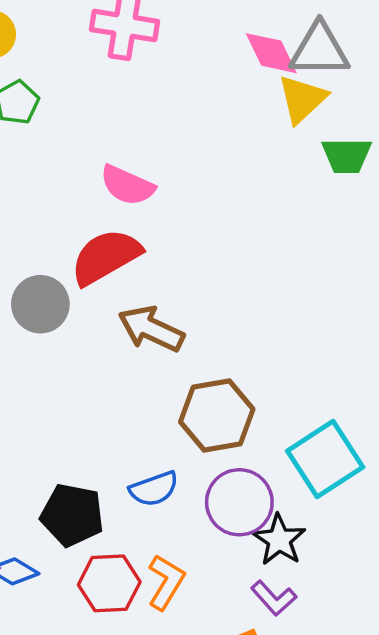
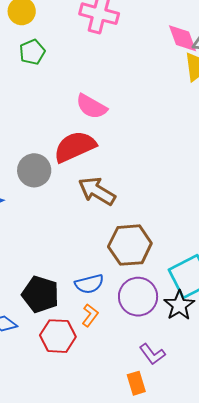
black star: (279, 540) -> (179, 305), moved
orange L-shape: (166, 582) -> (90, 315), moved, size x0.7

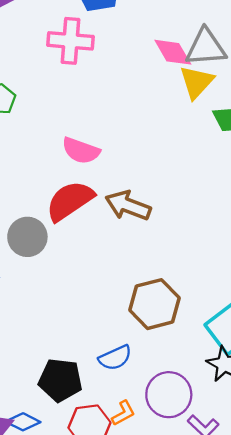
brown arrow: (97, 191) -> (128, 206), moved
purple circle: (138, 297) -> (169, 395), moved
orange L-shape: (90, 315) -> (123, 413), moved, turned 35

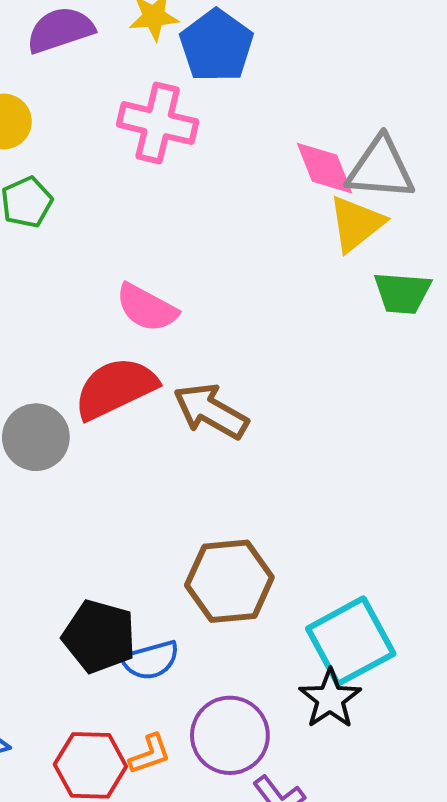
black pentagon: (60, 380) -> (99, 636), moved

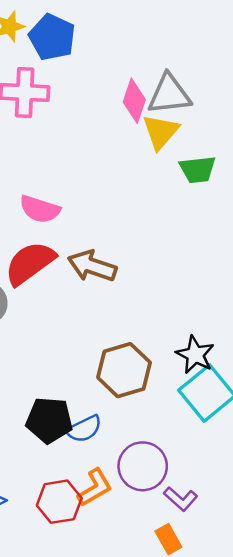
pink diamond: (325, 168) -> (134, 101), turned 51
black star: (330, 699) -> (195, 355), moved
orange L-shape: (150, 754) -> (95, 488), size x1.4

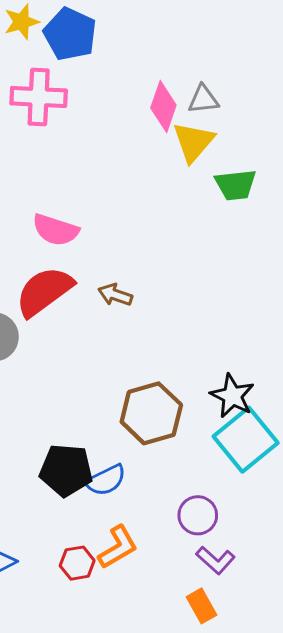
gray triangle: (169, 94) -> (203, 99), size x0.6
brown arrow: (92, 266) -> (115, 295), size x0.6
purple circle: (143, 466) -> (198, 515), moved, size x0.7
red hexagon: (59, 502) -> (77, 563), size x0.7

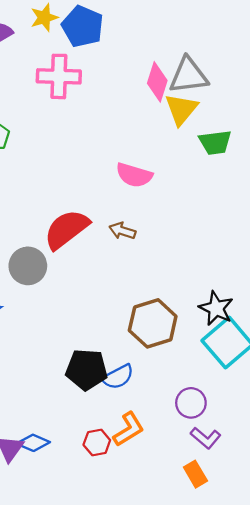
gray triangle: (203, 99) -> (188, 76), size x1.6
pink semicircle: (56, 230) -> (134, 175), moved

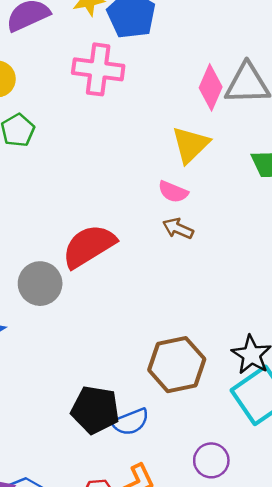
yellow triangle: (181, 109) -> (190, 145), moved
pink semicircle: (134, 175) -> (173, 192), size x0.7
brown arrow: (122, 231) -> (178, 228), moved

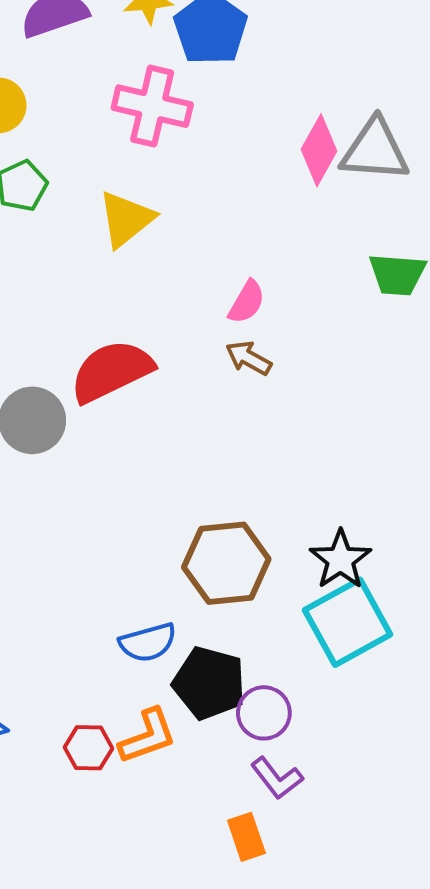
yellow triangle: (190, 145) -> (126, 219), moved
pink semicircle: (173, 192) -> (247, 302), turned -88
black pentagon: (95, 410) -> (209, 683), moved

